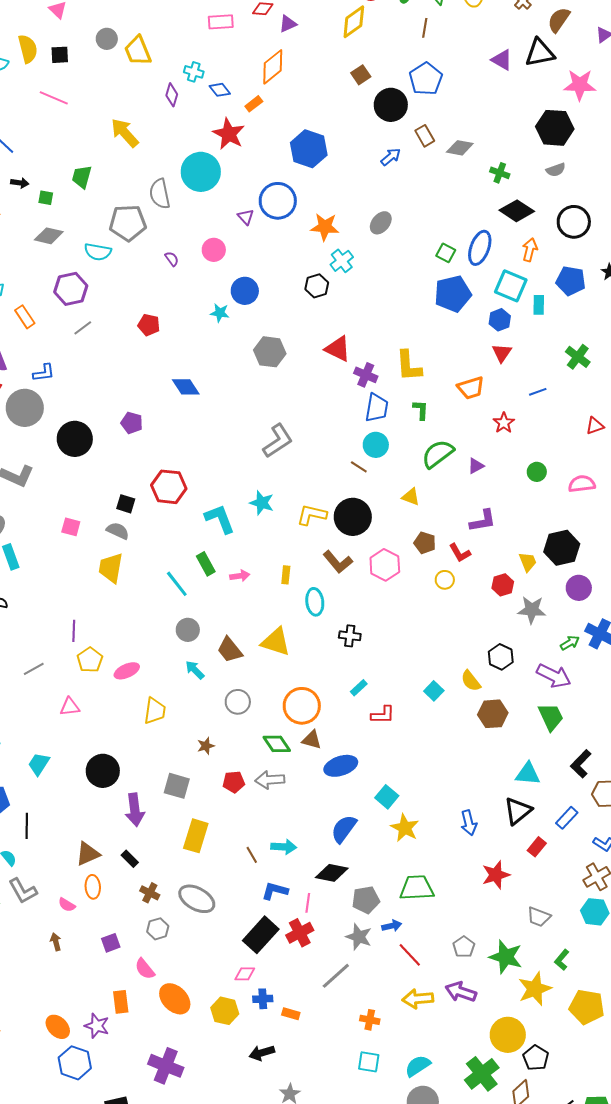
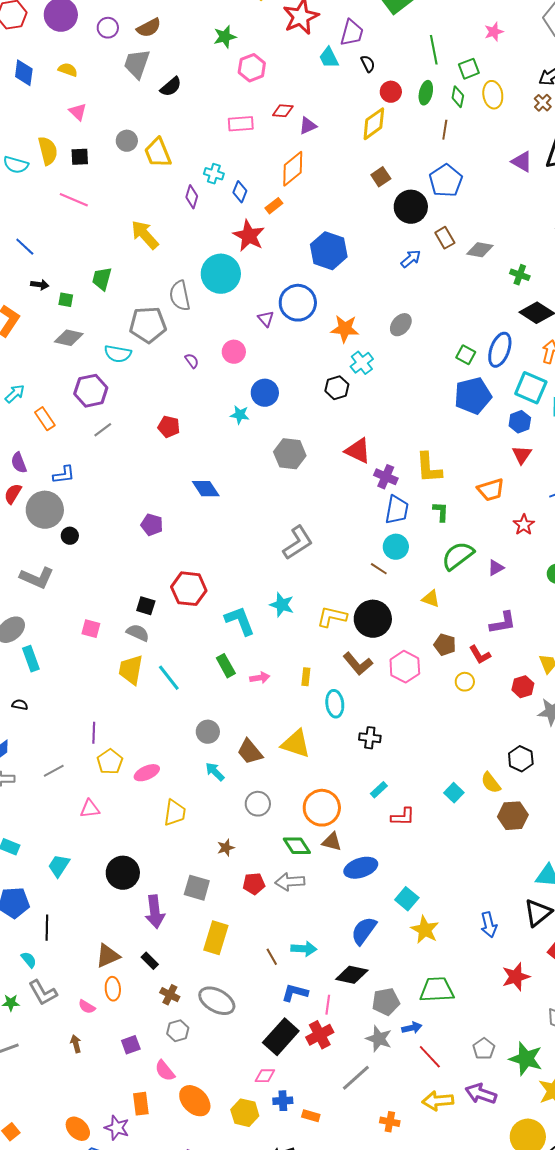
blue diamond: (220, 90) -> (240, 192), turned 60
black circle: (75, 439) -> (70, 536), moved, size x0.5
cyan line: (177, 584) -> (169, 678), moved

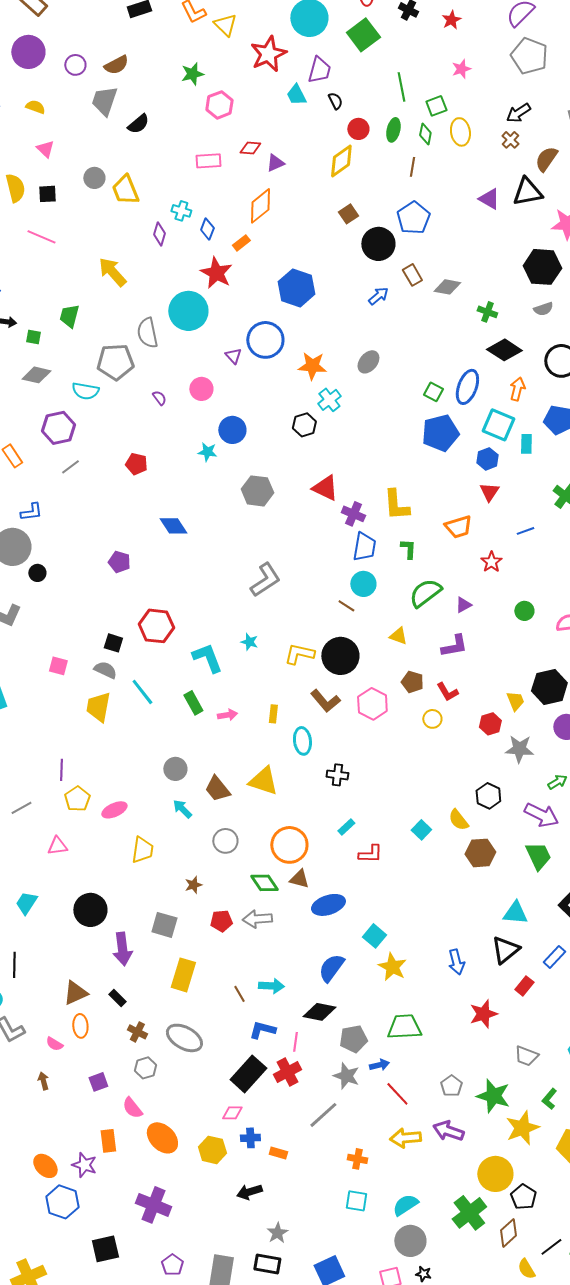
cyan star: (282, 605) -> (249, 642), size x0.7
purple L-shape: (503, 623) -> (454, 646), moved
cyan line: (169, 678) -> (142, 692), moved

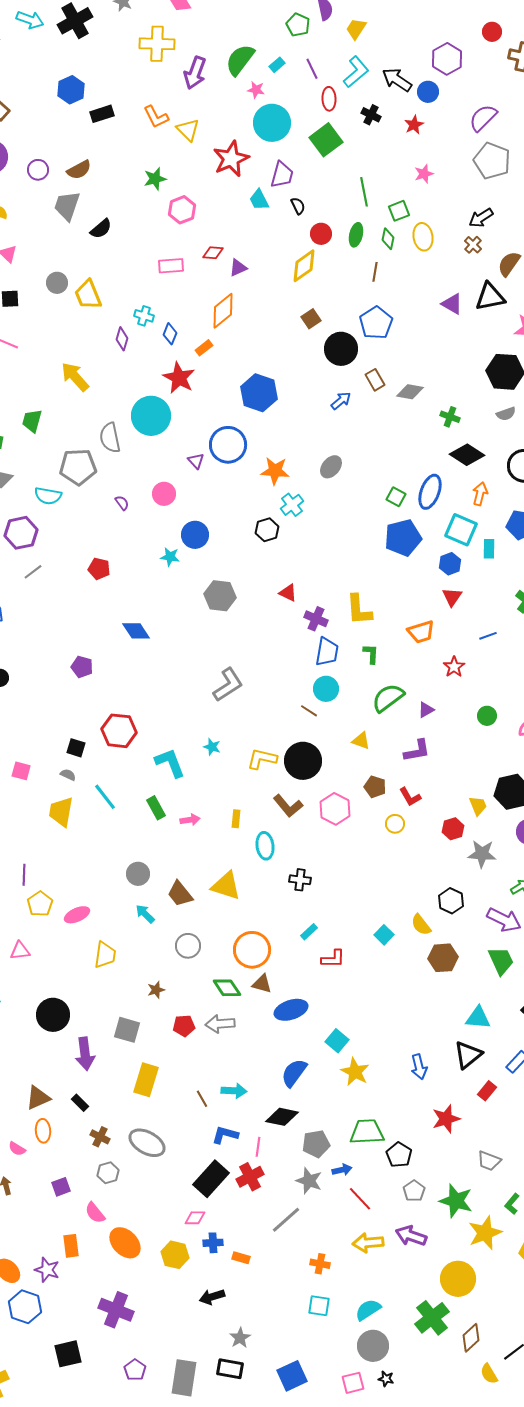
red triangle: (325, 488) -> (288, 593), size x0.7
gray semicircle: (105, 670) -> (68, 775), size x0.7
black pentagon: (523, 1197) -> (399, 1155), moved

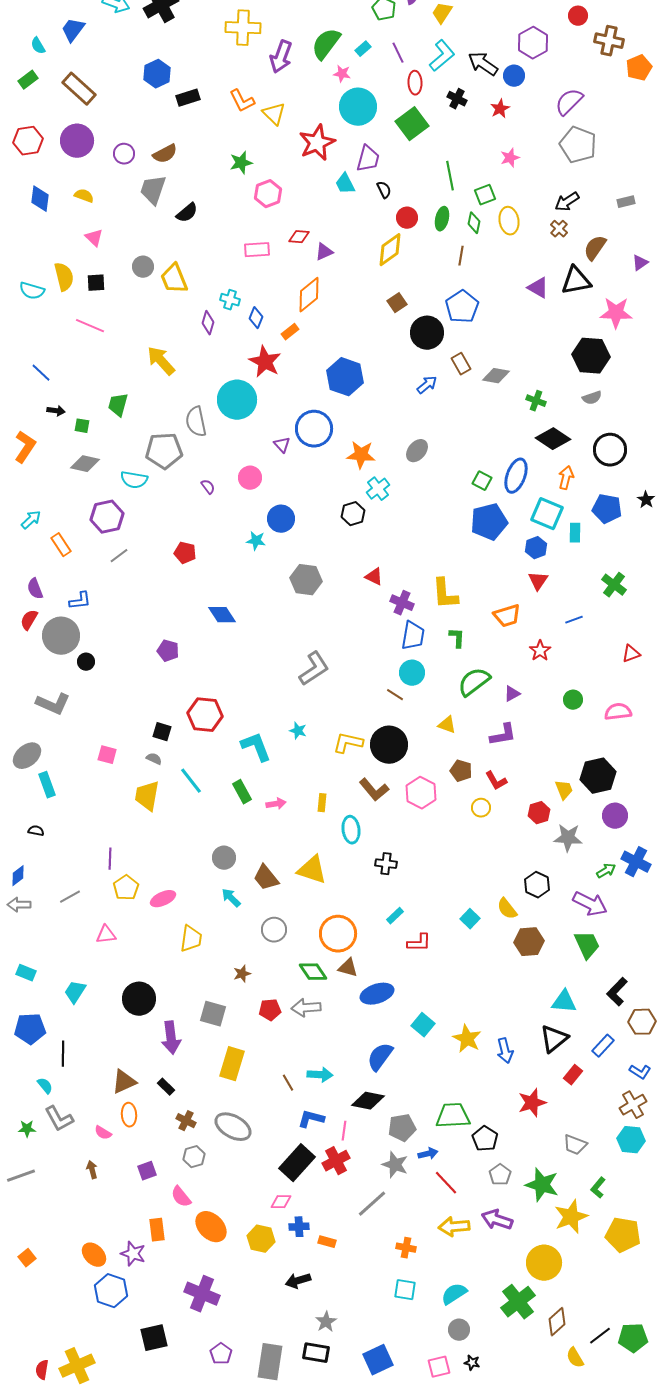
yellow star: (355, 1072) -> (467, 1039), moved
gray circle: (373, 1346) -> (459, 1330), size x0.7

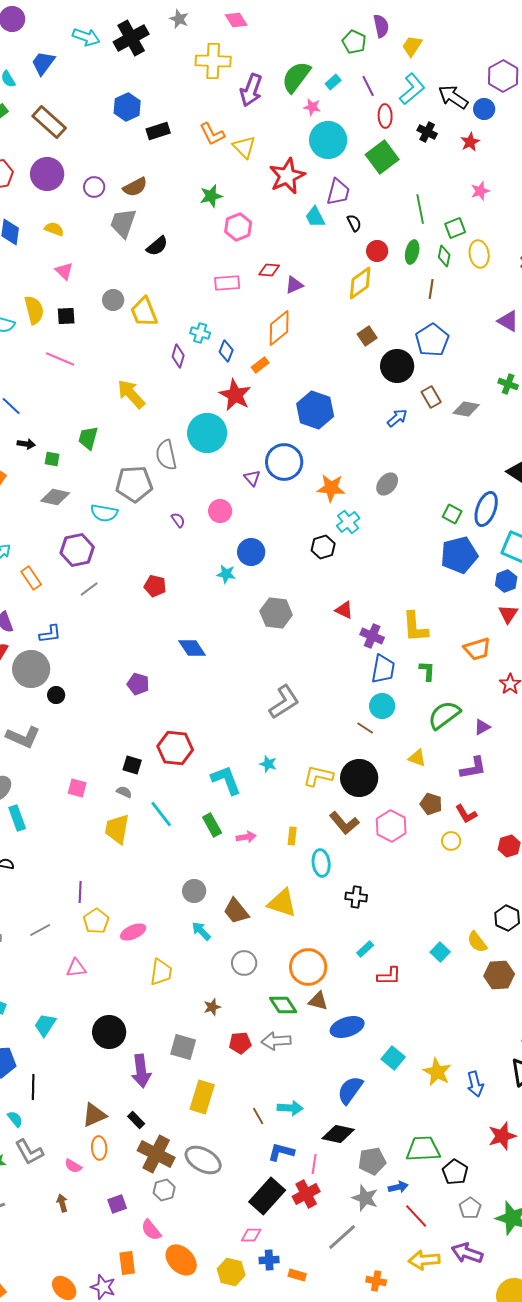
green cross: (536, 401) -> (508, 384), moved
brown cross: (186, 1121) -> (156, 1154), size x1.8

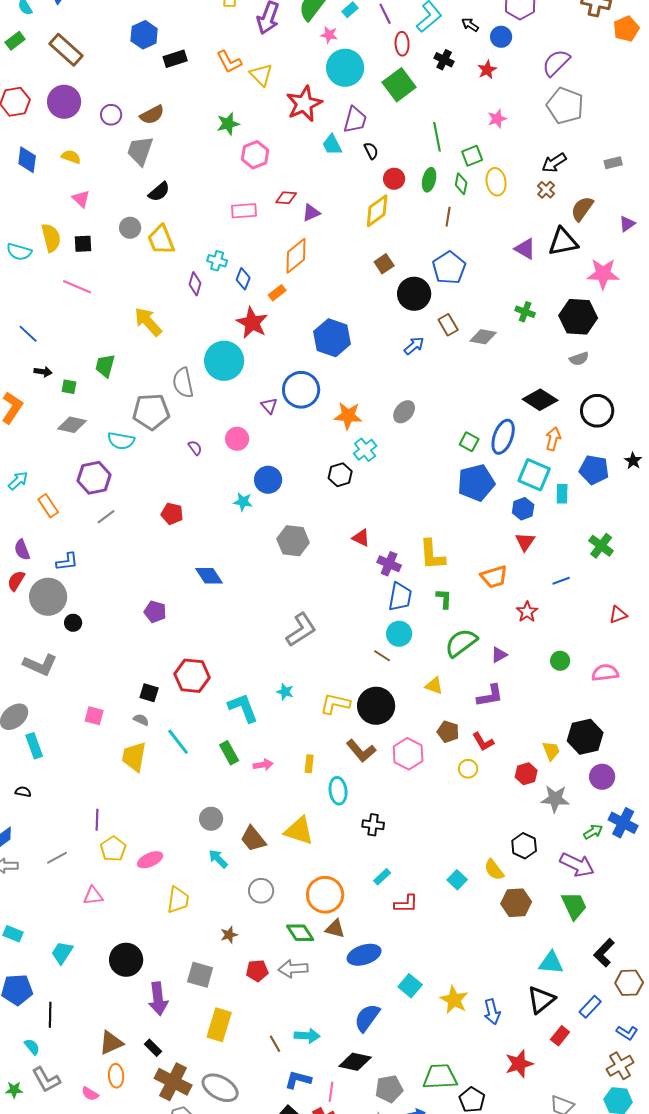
black arrow: (453, 97) -> (470, 25), size x0.6
black semicircle: (157, 246) -> (159, 192), moved

